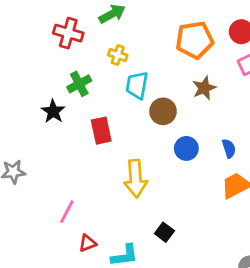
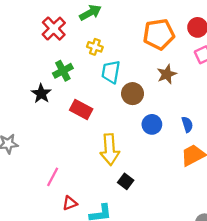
red cross: (68, 33) -> (54, 29), turned 30
red rectangle: (101, 131) -> (81, 110), turned -50
black square: (164, 232) -> (126, 181), moved

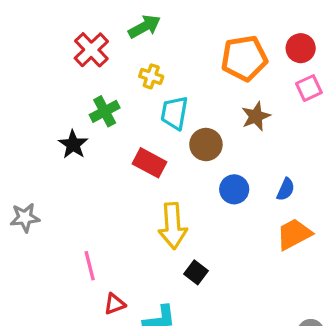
red rectangle: (81, 110) -> (149, 163), moved
blue semicircle: (187, 124) -> (286, 189), turned 42
pink line: (53, 177) -> (90, 266), turned -42

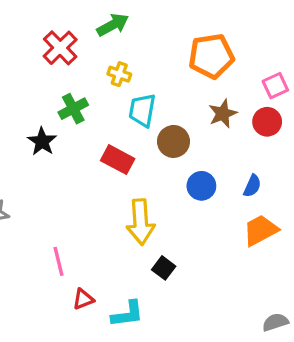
red circle: (301, 48) -> (267, 122), moved

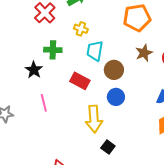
green cross: (73, 109) -> (53, 50), turned 30
blue circle: (201, 186) -> (116, 97), moved
pink line: (58, 261) -> (44, 103), moved

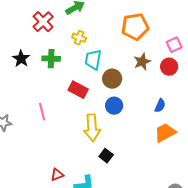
black star: (34, 70) -> (21, 59), moved

